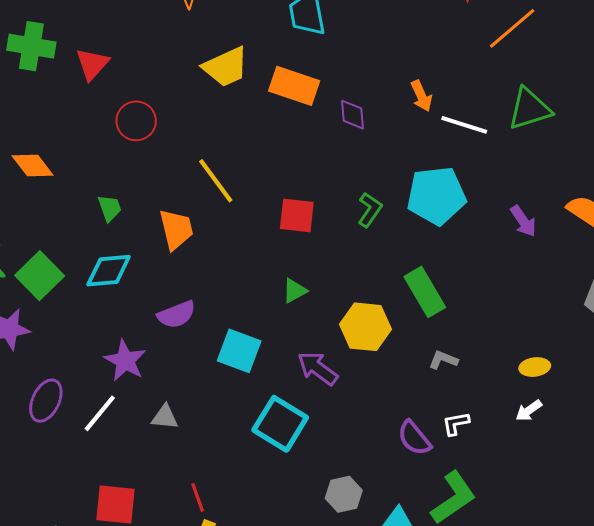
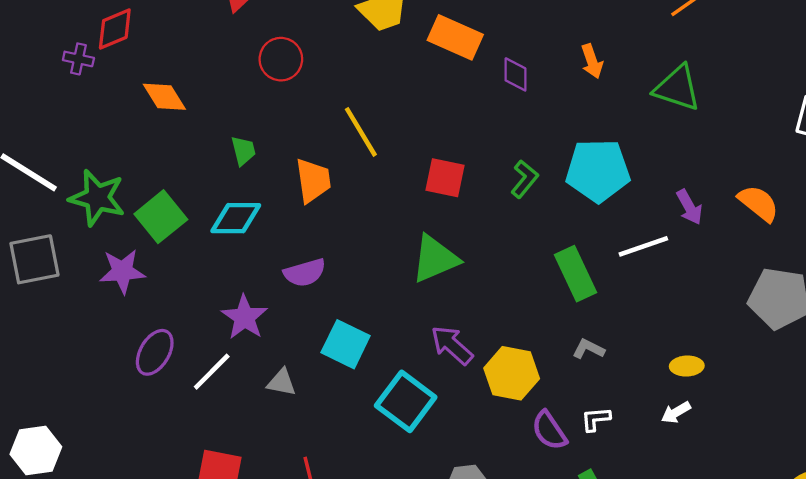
green triangle: (529, 109) -> (677, 88), moved, turned 30
white line: (464, 125) -> (643, 246), moved, turned -42
green triangle: (295, 291) -> (435, 259), size x1.8
yellow hexagon: (365, 327) -> (512, 373), moved
cyan square: (239, 351) -> (346, 344), moved

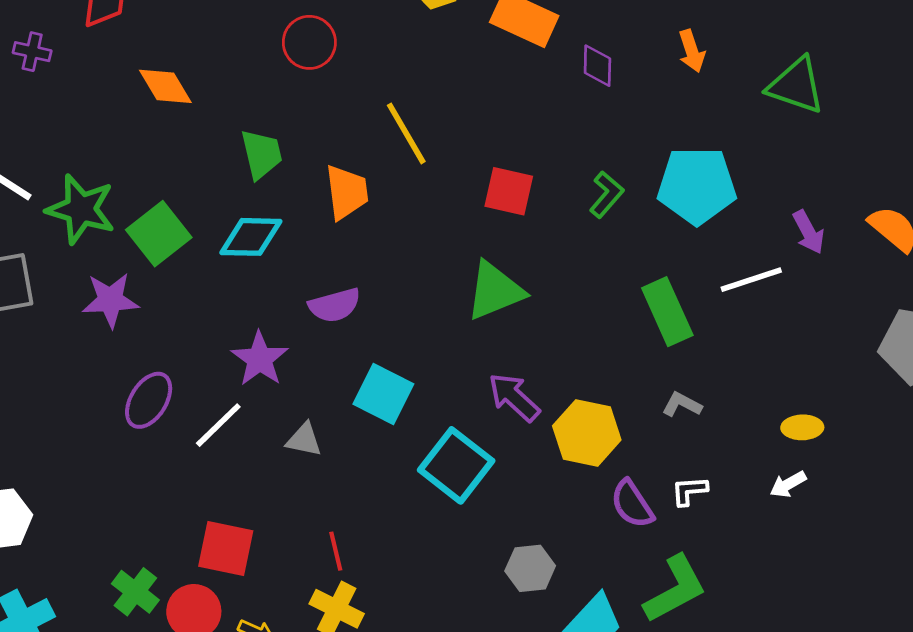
purple cross: (78, 59) -> (32, 52), moved
green trapezoid: (243, 151) -> (261, 154), size x1.4

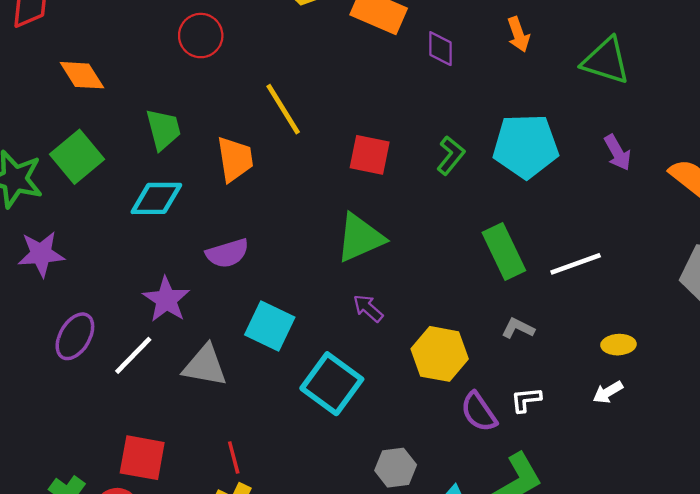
purple arrow: (809, 232) -> (618, 153), moved
green square: (159, 234) -> (77, 157), moved
white line: (751, 280) -> (576, 264), moved
purple arrow: (514, 397) -> (368, 308), moved, size x0.7
gray triangle: (304, 440) -> (205, 366), size x1.5

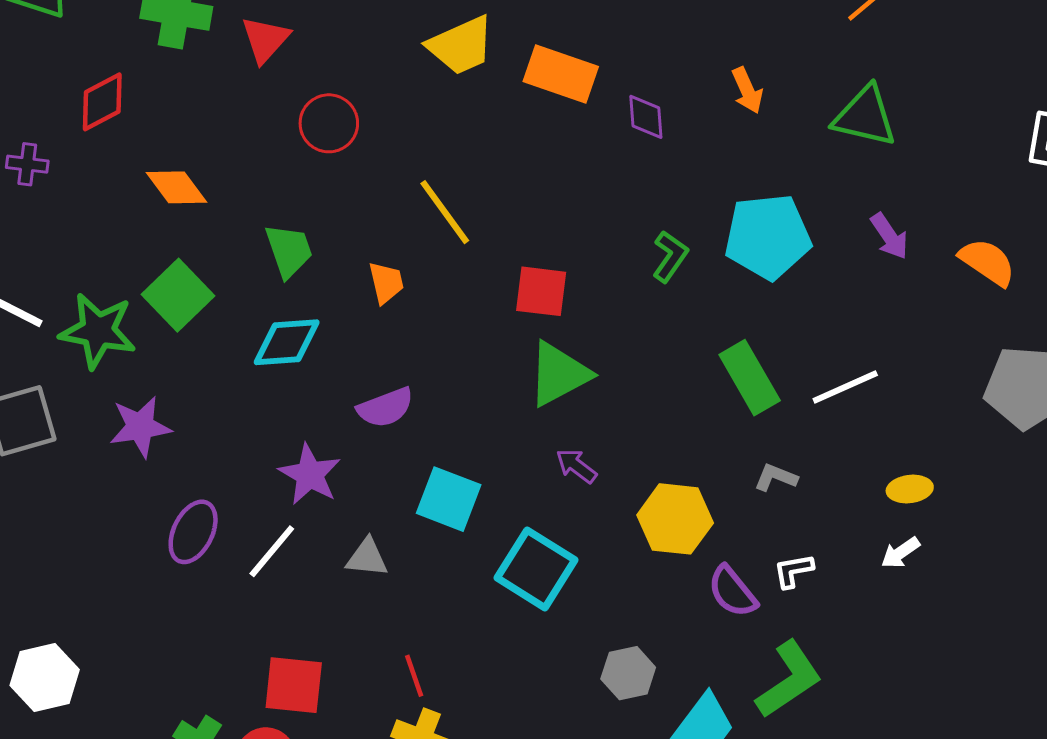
red square: (370, 155) -> (541, 291), moved
orange trapezoid: (235, 159) -> (386, 283), size x0.7
gray triangle: (205, 366) -> (367, 558), size x0.7

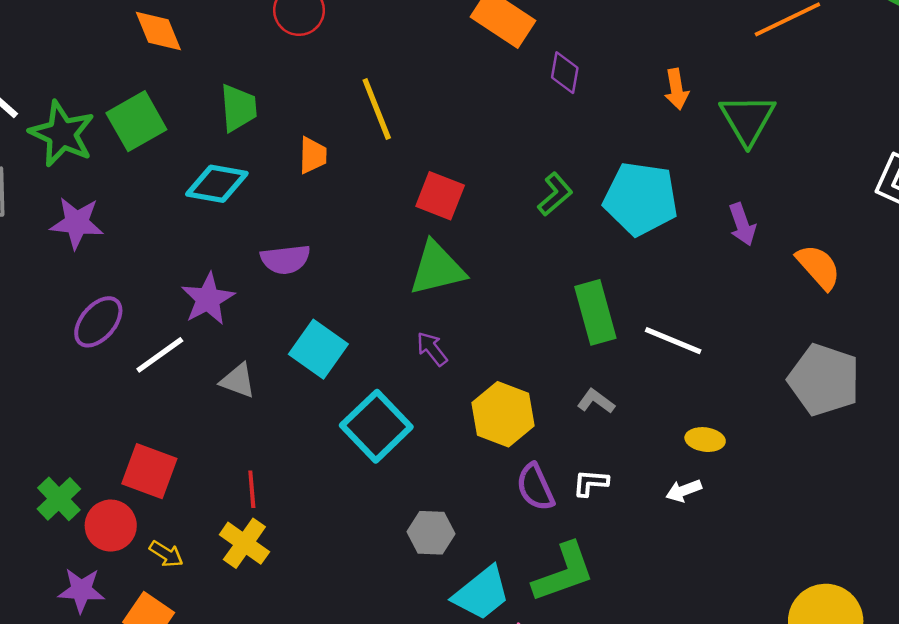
orange arrow: (747, 90) -> (677, 89), moved
green triangle: (865, 116) -> (748, 119), turned 32
white line: (845, 387) -> (673, 341), turned 32

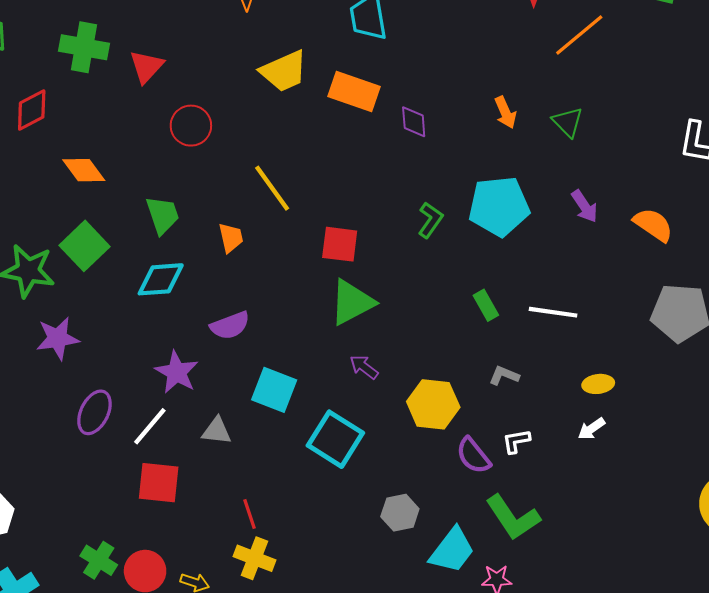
green triangle: (748, 119) -> (568, 122), size x0.7
green rectangle: (595, 312) -> (486, 305), size x0.6
red square: (149, 471) -> (159, 483), moved
green L-shape: (564, 572) -> (513, 517), turned 90

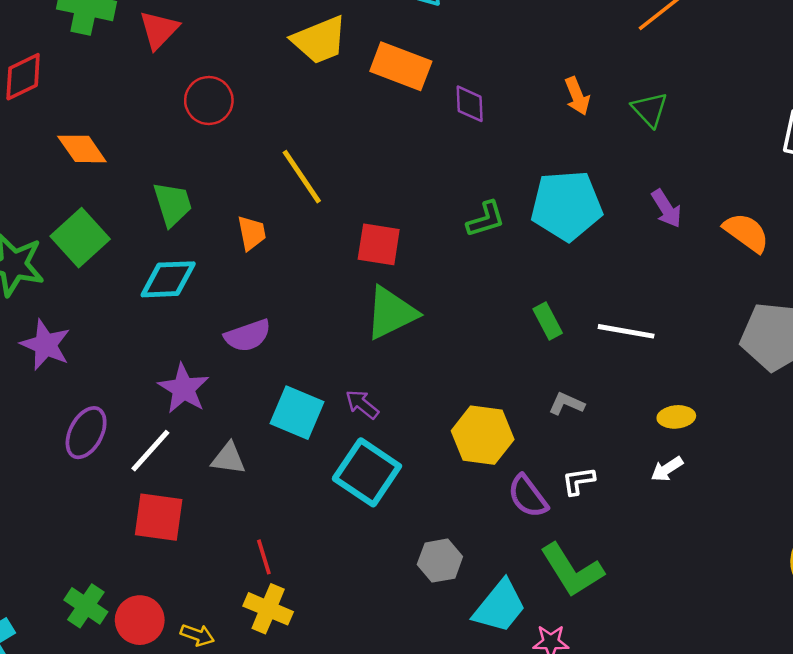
green L-shape: (430, 220) -> (486, 219), turned 36
purple star: (58, 338) -> (46, 345), turned 30
purple arrow: (364, 367) -> (362, 404), moved

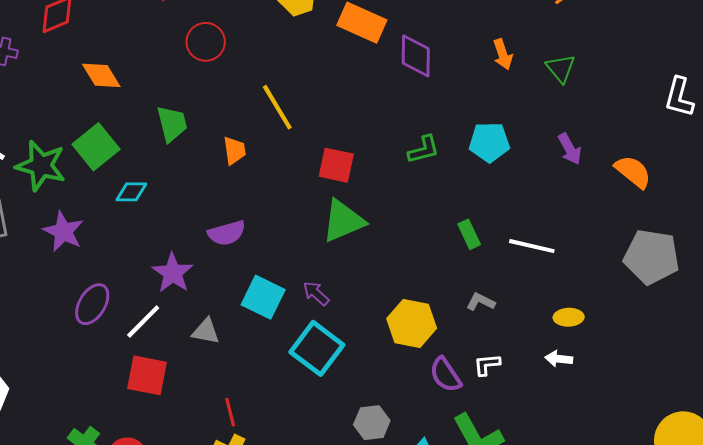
purple diamond: (470, 104) -> (416, 56), size x1.4
cyan pentagon: (566, 206) -> (489, 142), size x0.7
cyan diamond: (168, 279) -> (131, 192), moved, size x0.7
white arrow: (667, 469) -> (559, 359), turned 36

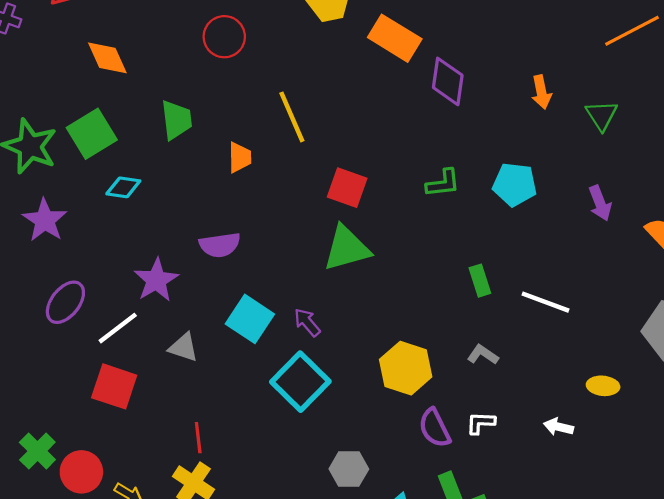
yellow ellipse: (569, 317) -> (603, 386), moved

